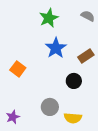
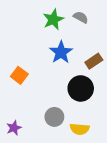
gray semicircle: (88, 16) -> (81, 17), moved
black circle: (74, 81) -> (81, 88), size x1.5

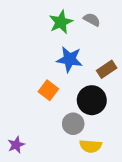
blue star: (61, 52) -> (69, 59), turned -30
orange square: (19, 75) -> (48, 90), moved
gray circle: (54, 117) -> (73, 124), moved

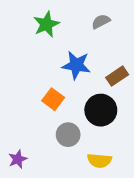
gray semicircle: (92, 20) -> (101, 22), turned -56
green star: (61, 22) -> (46, 24), moved
gray circle: (73, 124) -> (68, 135), moved

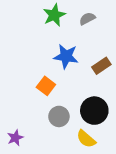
green star: (46, 24) -> (54, 15), moved
black circle: (101, 110) -> (94, 111), moved
yellow semicircle: (99, 161) -> (86, 139), turned 36

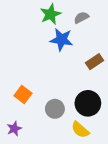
blue star: (66, 56) -> (61, 40), moved
orange square: (46, 86) -> (23, 95), moved

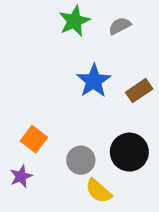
blue star: (61, 40) -> (94, 81), moved, turned 30
purple star: (14, 129) -> (21, 176), moved
yellow semicircle: (80, 130) -> (99, 191), moved

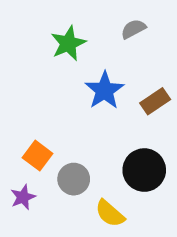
green star: (74, 21) -> (68, 43), moved
gray circle: (81, 160) -> (74, 179), moved

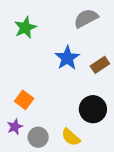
gray semicircle: (133, 29) -> (86, 18), size x1.5
green star: (68, 43) -> (25, 28), moved
gray circle: (74, 179) -> (38, 137), moved

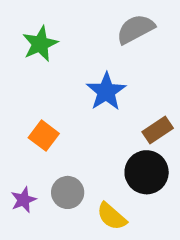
brown rectangle: (100, 65) -> (158, 130), moved
orange square: (24, 100) -> (44, 136), moved
gray circle: (38, 137) -> (68, 192), moved

